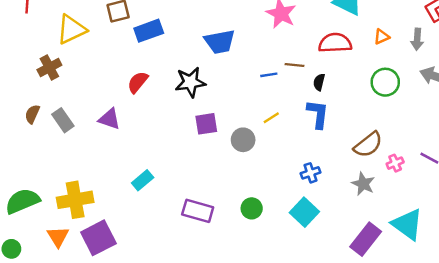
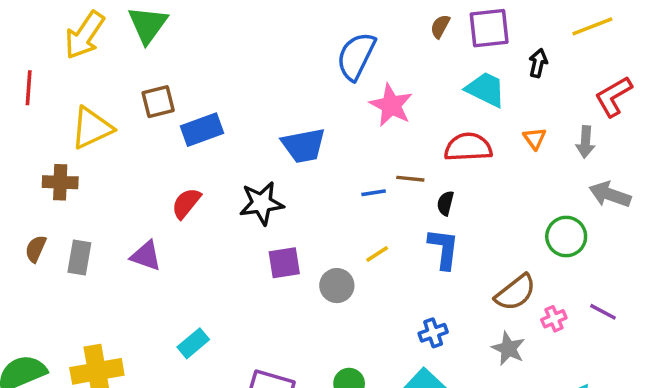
orange triangle: (382, 37) -> (535, 138), turned -42
brown cross: (49, 67) -> (60, 182), turned 30
green circle: (385, 82) -> (566, 236), moved
gray rectangle: (63, 120) -> (79, 258), turned 45

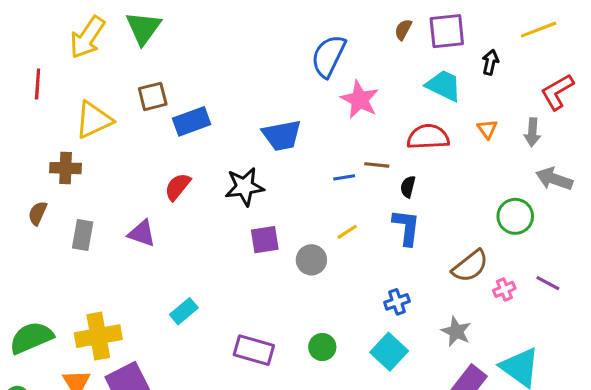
brown semicircle: (36, 249) -> (38, 213), moved
gray star: (508, 349) -> (456, 331), moved

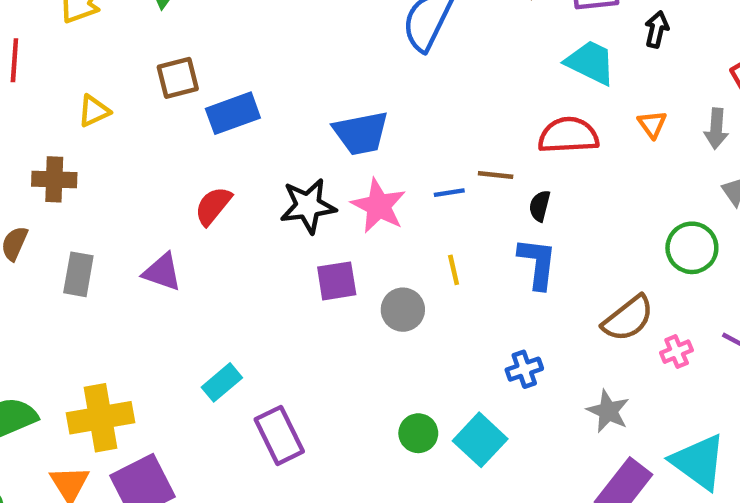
pink star: (360, 100) -> (379, 206), moved
yellow triangle: (94, 120) -> (94, 111), size x0.6
yellow line: (347, 232) -> (454, 270), turned -70
purple rectangle: (254, 350) -> (279, 435), moved, turned 48
cyan square: (389, 352) -> (480, 440), moved

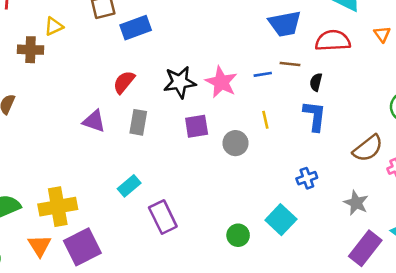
blue trapezoid: (361, 133) -> (285, 24), moved
brown cross: (54, 179) -> (31, 50), moved
gray rectangle: (78, 274) -> (138, 122), moved
green circle: (418, 433) -> (238, 235), moved

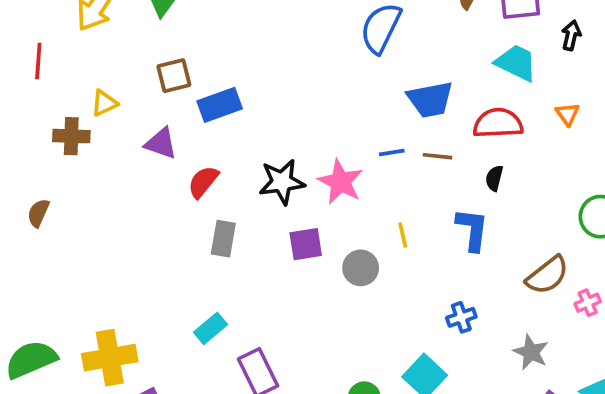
blue line: (263, 74) -> (392, 153), moved
black semicircle: (316, 82) -> (494, 178), moved
purple triangle: (94, 121) -> (161, 143), moved

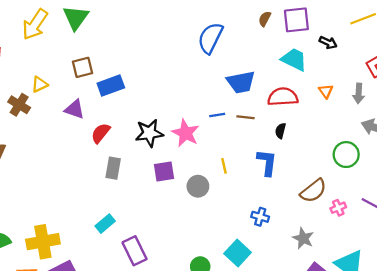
black arrow: (571, 35) -> (328, 43), turned 102
brown cross: (71, 136) -> (19, 105), turned 30
blue cross: (461, 317) -> (260, 217), turned 36

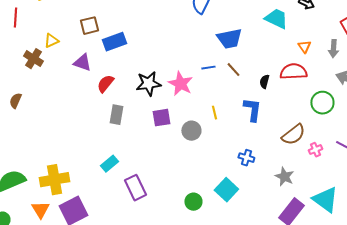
red semicircle: (283, 97) -> (293, 72), moved
brown line: (245, 117) -> (233, 70), turned 42

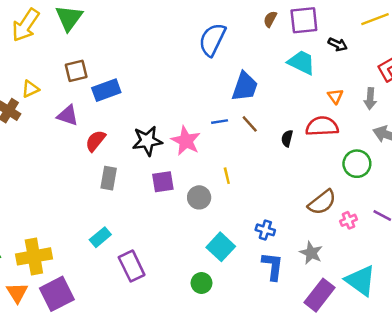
blue trapezoid: (229, 39) -> (245, 87), turned -60
blue L-shape: (252, 110) -> (273, 266), moved
cyan square: (226, 190) -> (221, 247), moved

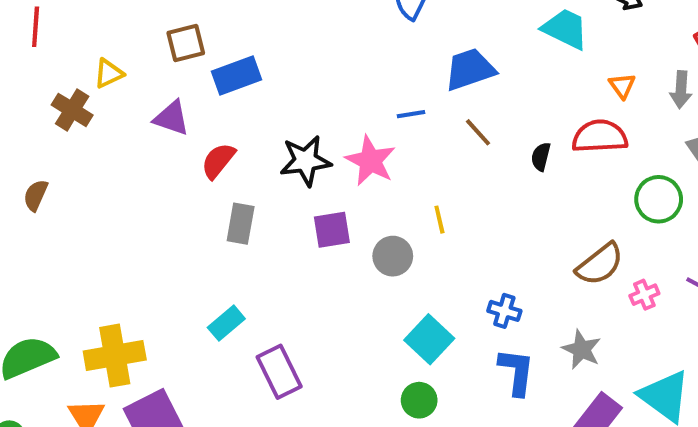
blue trapezoid: (245, 87) -> (470, 69), turned -128
blue line: (220, 122) -> (411, 114), moved
green circle: (201, 283) -> (419, 400), moved

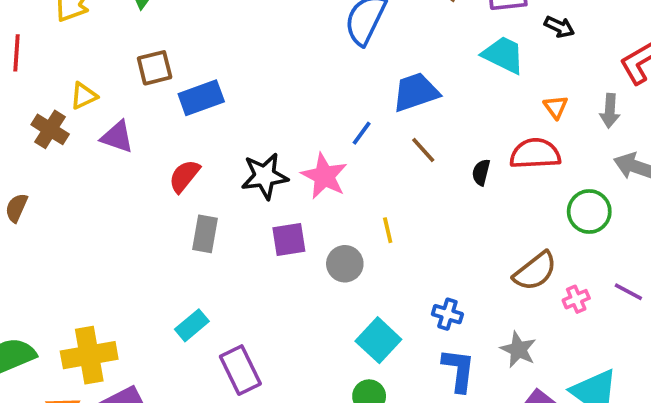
blue line: (411, 114) -> (362, 133), turned -45
purple triangle: (172, 118) -> (117, 137), moved

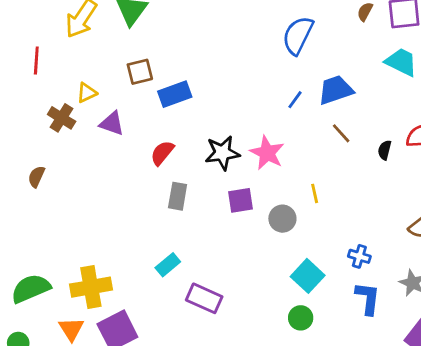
blue line: (362, 133) -> (295, 100), moved
purple rectangle: (240, 370) -> (204, 298), turned -40

